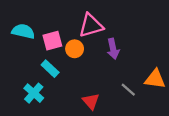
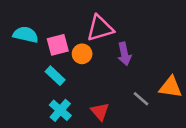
cyan cross: (34, 93) -> (60, 110), moved

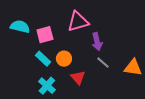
orange circle: (82, 54) -> (64, 59), moved
gray line: (141, 99) -> (103, 63), moved
red triangle: (100, 112) -> (78, 78), moved

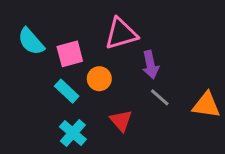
cyan semicircle: (20, 27) -> (31, 41), turned -144
orange circle: (64, 59) -> (99, 79), moved

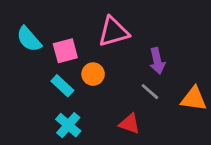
purple arrow: (150, 65) -> (157, 61), moved
red triangle: (121, 121) -> (130, 124), moved, turned -30

